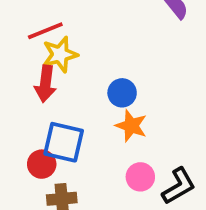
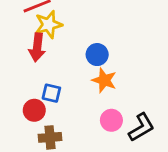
blue square: (64, 142) -> (51, 93), size x0.6

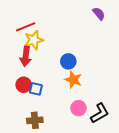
red circle: (34, 110) -> (24, 85), moved

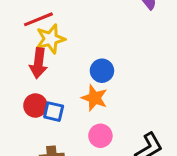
orange star: (73, 80) -> (94, 98), moved
pink circle: (78, 108) -> (100, 136), moved

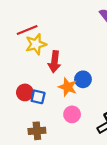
red arrow: (38, 63) -> (54, 62), moved
blue circle: (102, 71) -> (83, 79), moved

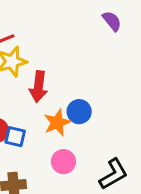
orange star: (68, 87) -> (57, 123), turned 30

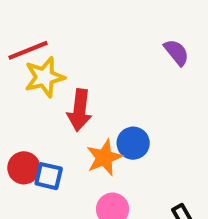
purple semicircle: (112, 21) -> (176, 52), moved

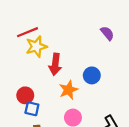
blue circle: (133, 143) -> (92, 75), moved
blue square: (49, 176) -> (32, 109), moved

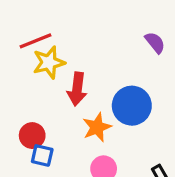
blue circle: (92, 75) -> (132, 106), size x1.5

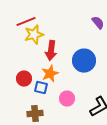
orange star: (97, 127) -> (50, 74), moved
blue square: (42, 155) -> (41, 88), moved

